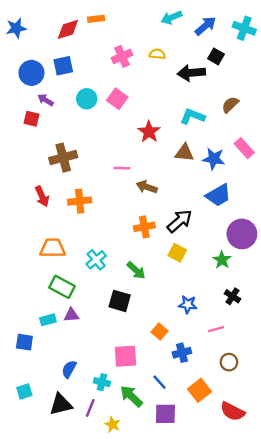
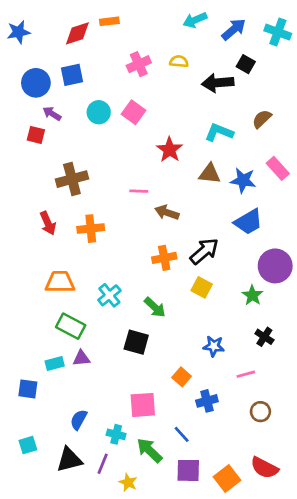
orange square: (200, 390) -> (227, 478), moved

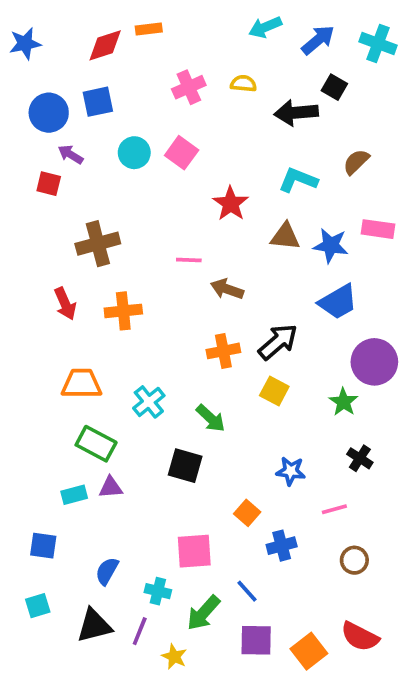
pink rectangle: (278, 168) -> (378, 229), turned -40
blue square: (28, 389) -> (43, 546), moved
green arrow: (150, 450) -> (203, 613), turned -92

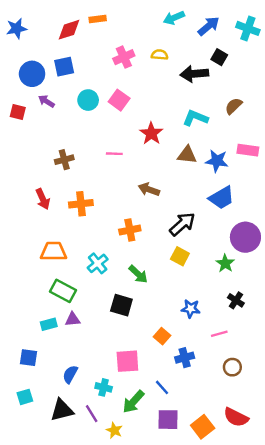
red square: (49, 184) -> (18, 112), moved
brown cross: (98, 244) -> (64, 160), size x0.7
pink line: (189, 260) -> (114, 154), moved
orange cross: (223, 351) -> (130, 230), moved
purple line: (140, 631) -> (92, 414), turned -54

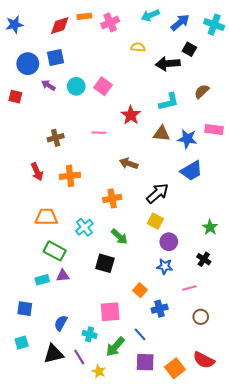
pink cross: (124, 57) -> (110, 22), moved
purple arrow: (46, 101) -> (48, 85), moved
cyan L-shape: (195, 118) -> (169, 102), turned 145
purple circle: (245, 237) -> (169, 242), moved, size x0.7
green star: (225, 263) -> (210, 227), moved

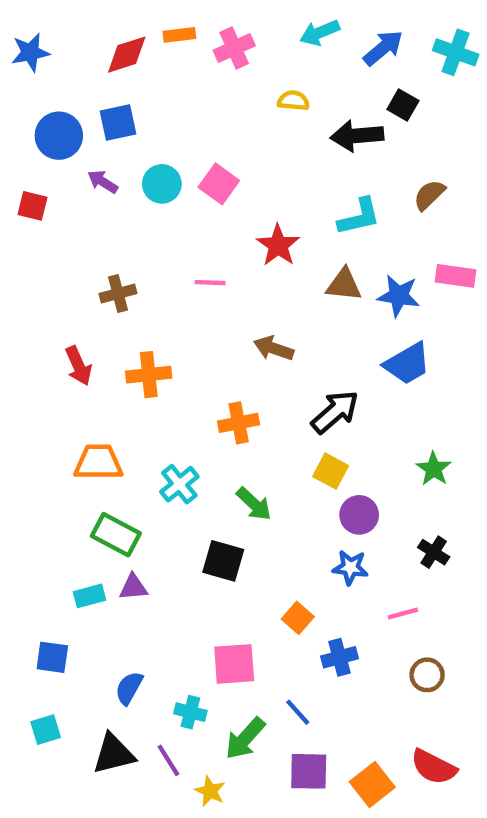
green star: (210, 227) -> (434, 469), moved

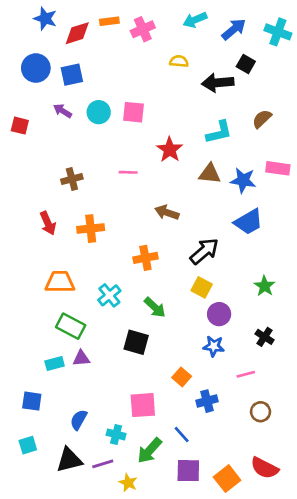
blue star: (30, 52) -> (45, 19), moved, turned 30
blue circle: (59, 136) -> (36, 68), moved
pink square: (219, 184) -> (133, 112), turned -30
purple line: (168, 760) -> (103, 464), turned -75

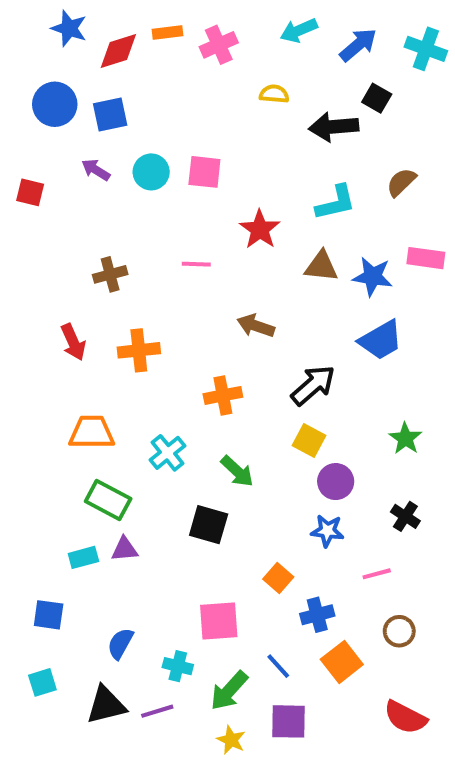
orange square: (227, 479) -> (342, 662), moved
yellow star: (128, 483) -> (231, 740), moved

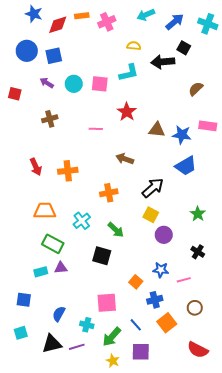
cyan L-shape: (336, 203) -> (129, 73), moved
brown cross: (110, 274) -> (50, 119), moved
blue star: (327, 531) -> (161, 270), moved

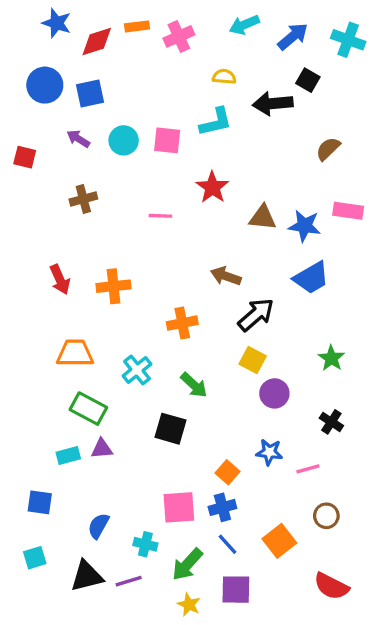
brown arrow: (125, 159) -> (226, 276), moved
blue cross: (155, 300) -> (222, 507), moved

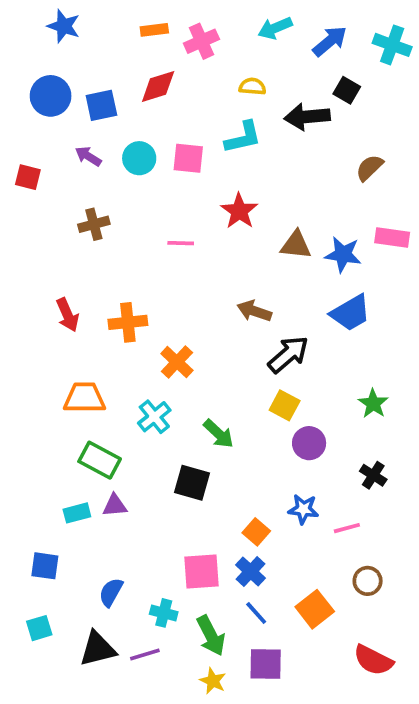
red diamond: (97, 42) -> (158, 86), moved
orange cross: (182, 323) -> (177, 362), moved, turned -36
blue cross: (222, 507) -> (251, 571), turned -32
green arrow: (187, 564) -> (211, 636), turned -69

